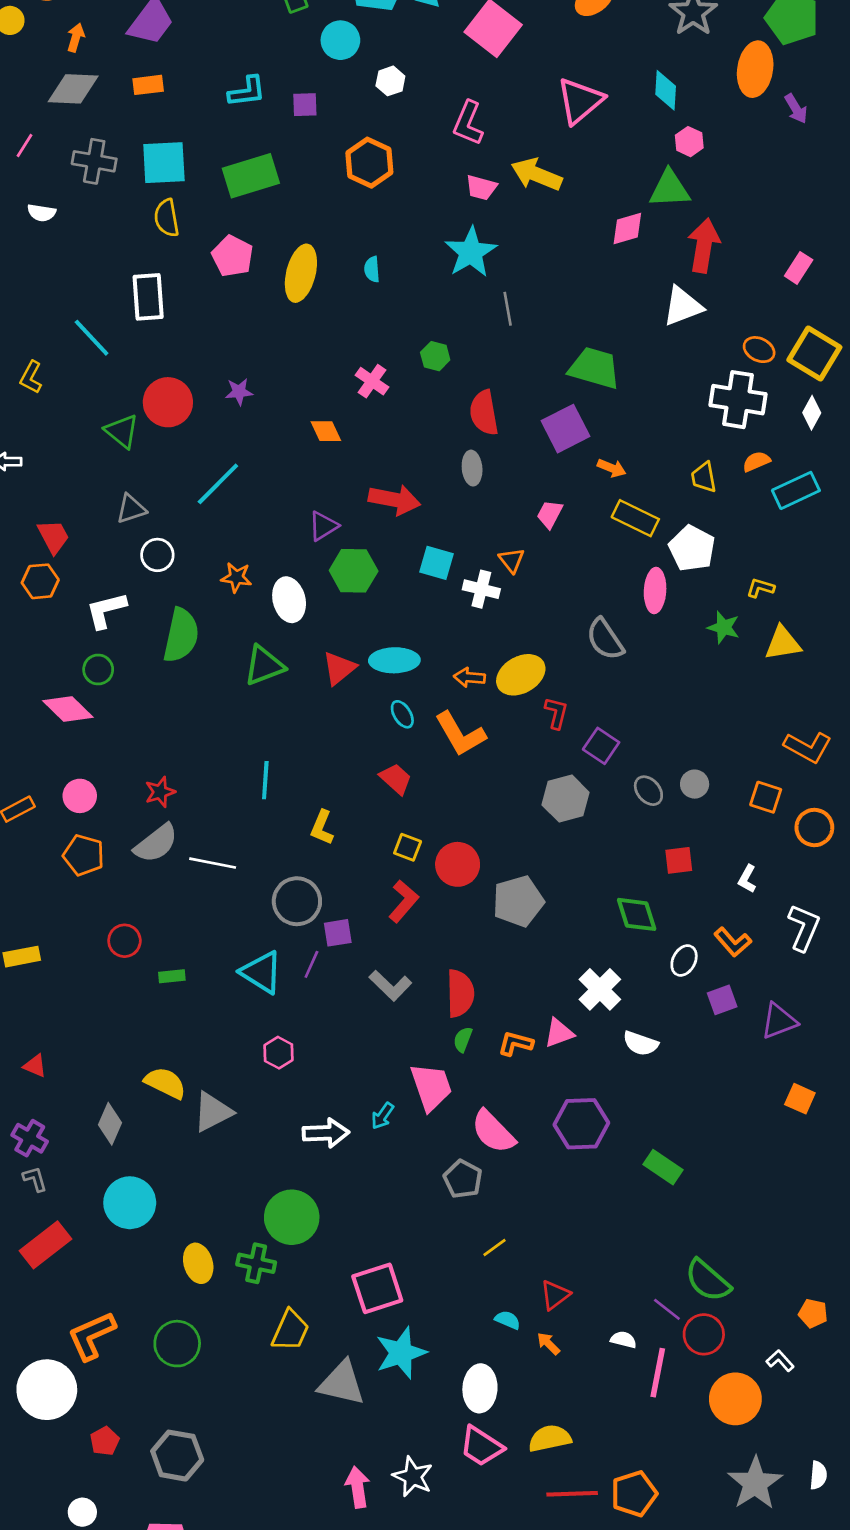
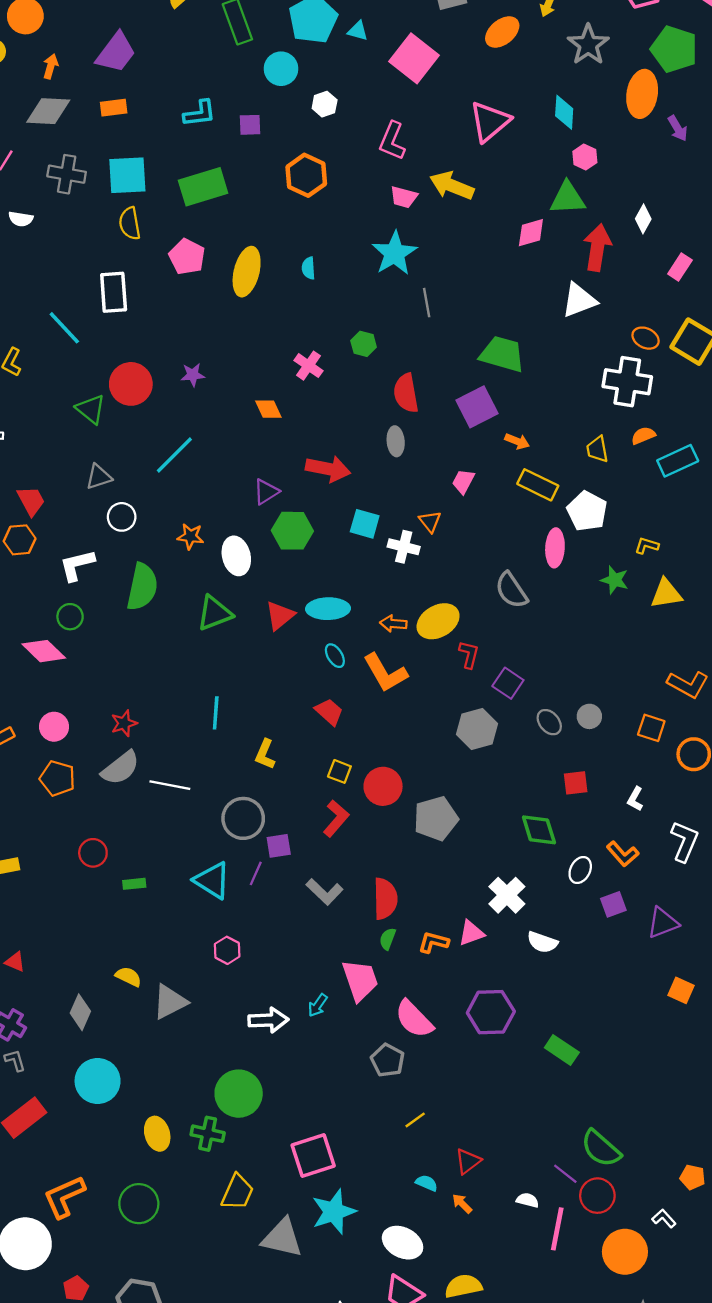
white diamond: (812, 413) -> (643, 219), moved
yellow semicircle: (165, 1083) -> (129, 977), size x0.7
white ellipse: (480, 1388) -> (403, 1243), turned -66

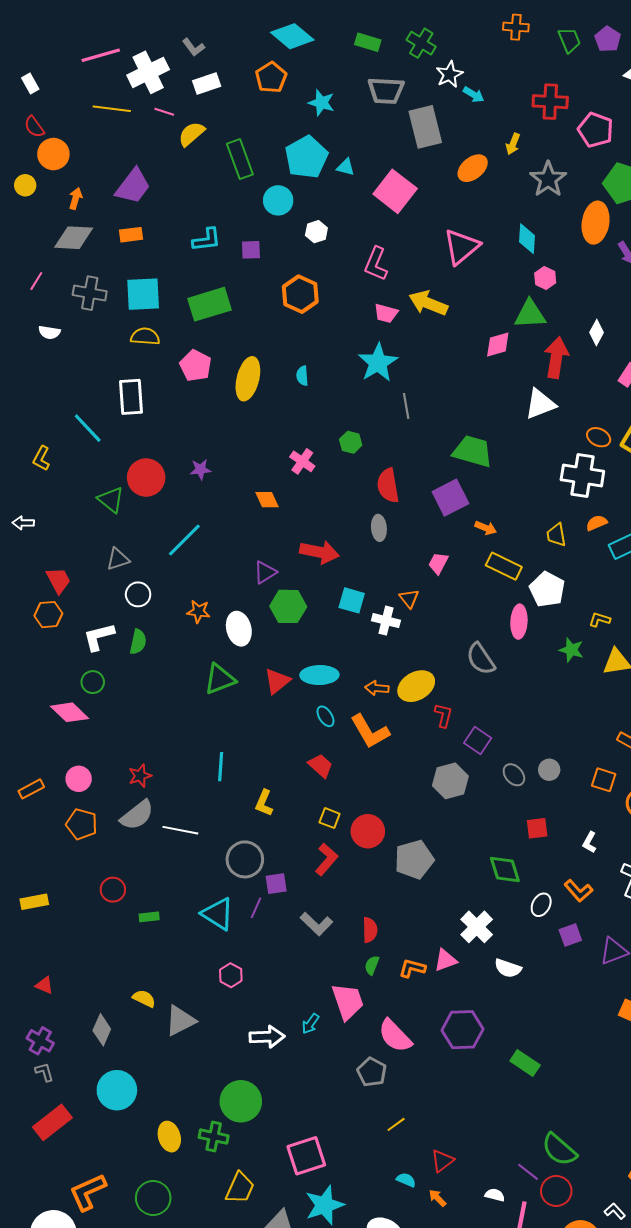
yellow semicircle: (130, 223) -> (145, 336), turned 104
green semicircle: (142, 587) -> (138, 642), moved, size x0.6
red semicircle: (385, 899) -> (370, 930), size x0.7

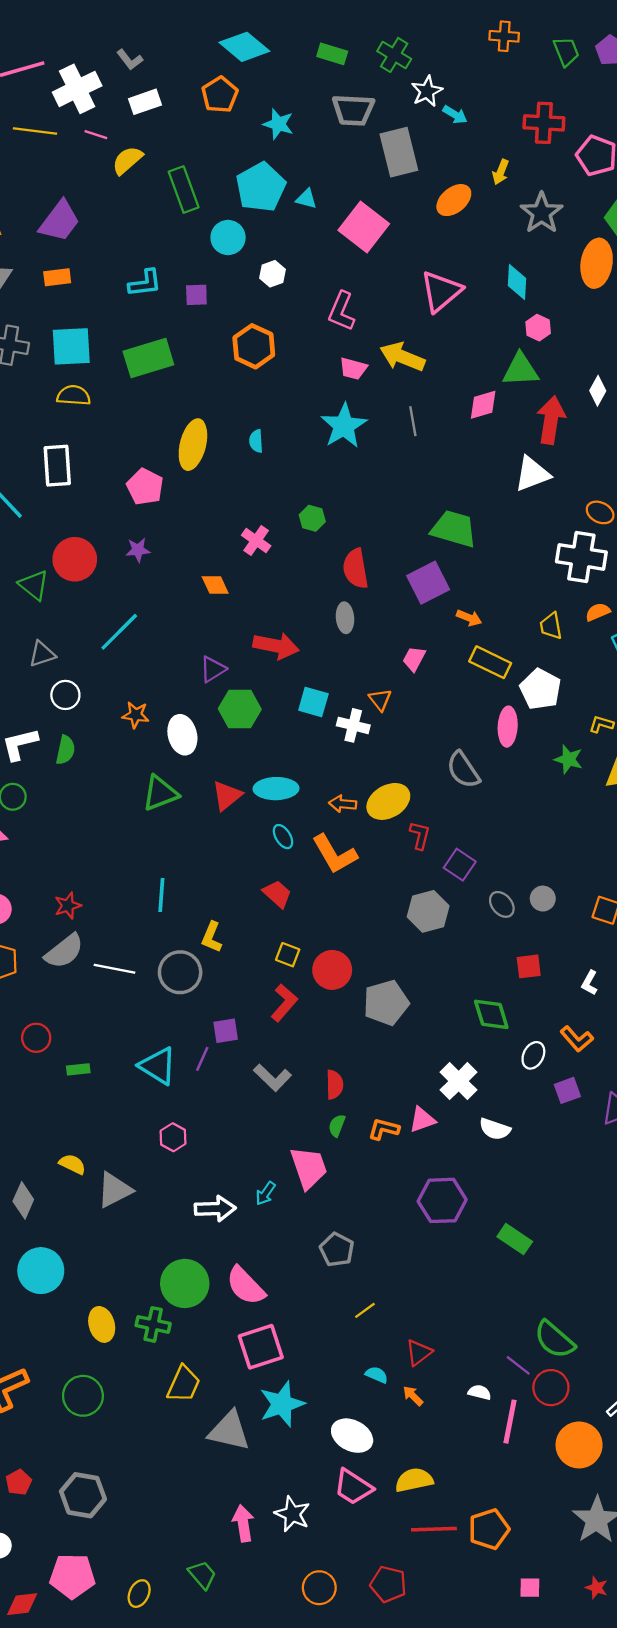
pink pentagon: (195, 366) -> (145, 487), moved
gray line: (406, 406) -> (413, 421), moved
gray circle: (245, 859) -> (180, 972), moved
pink semicircle: (395, 1036) -> (246, 1286), moved

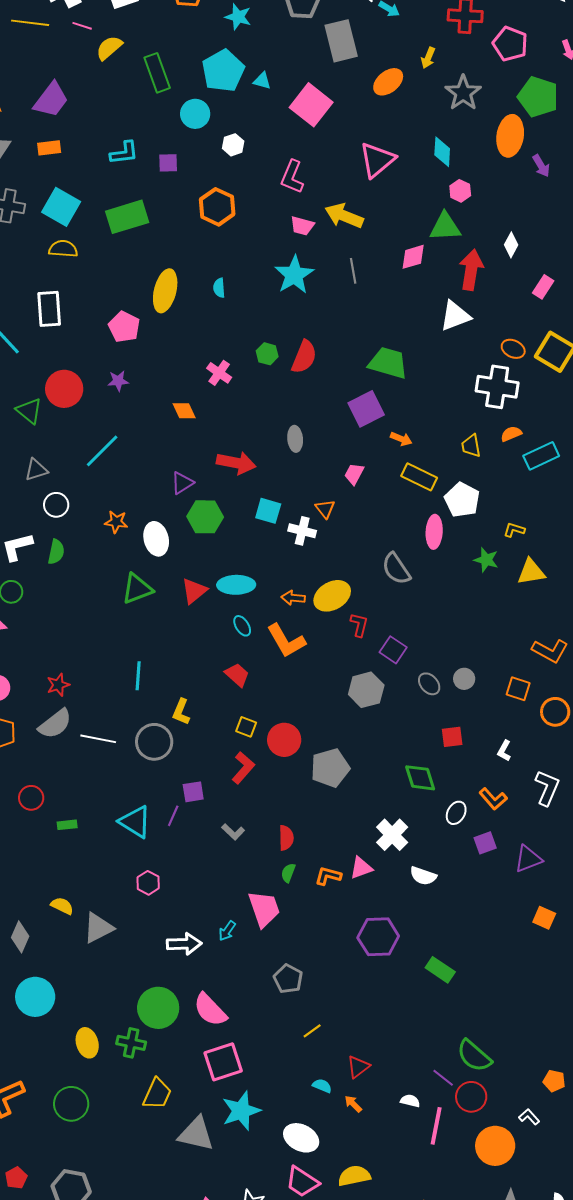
cyan square: (71, 346) -> (61, 207), turned 33
red semicircle: (356, 569) -> (304, 357), moved, turned -148
gray L-shape: (272, 1078) -> (233, 832), size x0.7

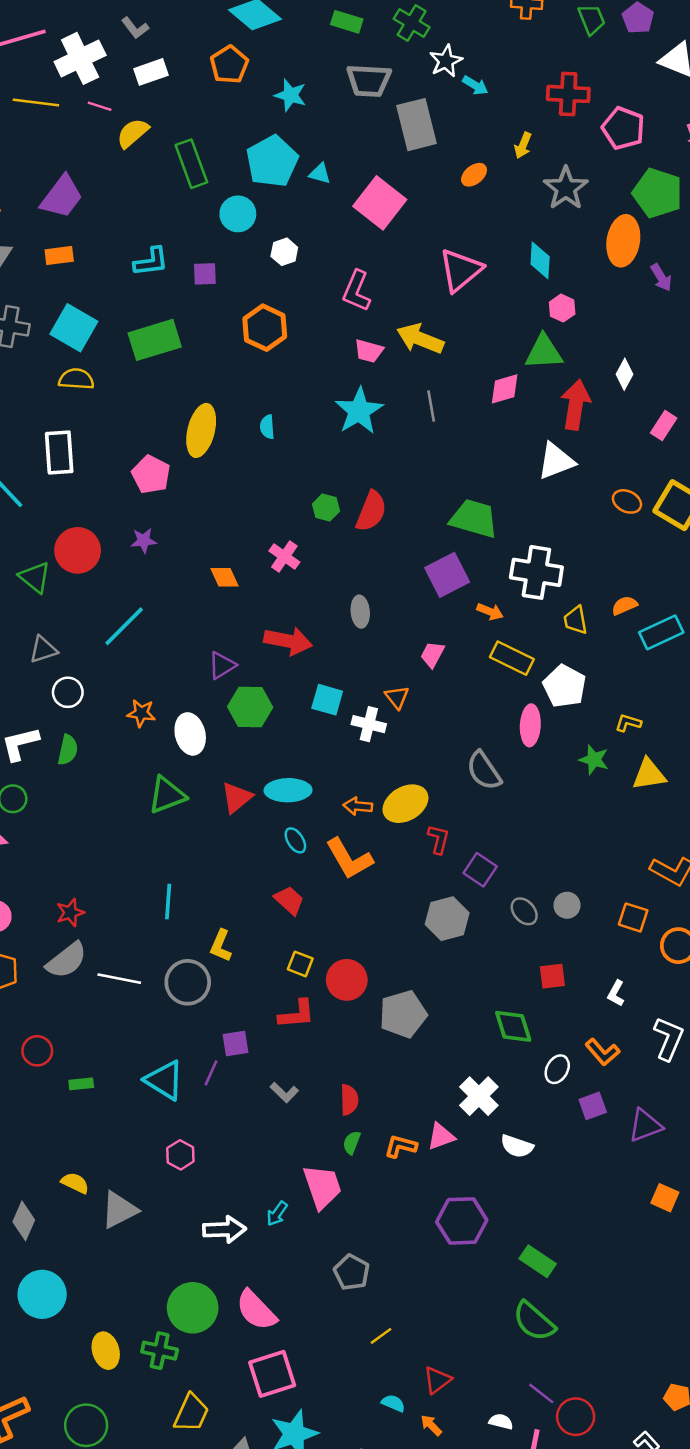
orange ellipse: (388, 82) -> (474, 175), size x0.7
pink cross: (219, 373) -> (284, 556), moved
white cross: (497, 387) -> (536, 572), moved
red L-shape: (243, 768) -> (297, 1014), turned 44
green semicircle: (474, 1056) -> (534, 1321), moved

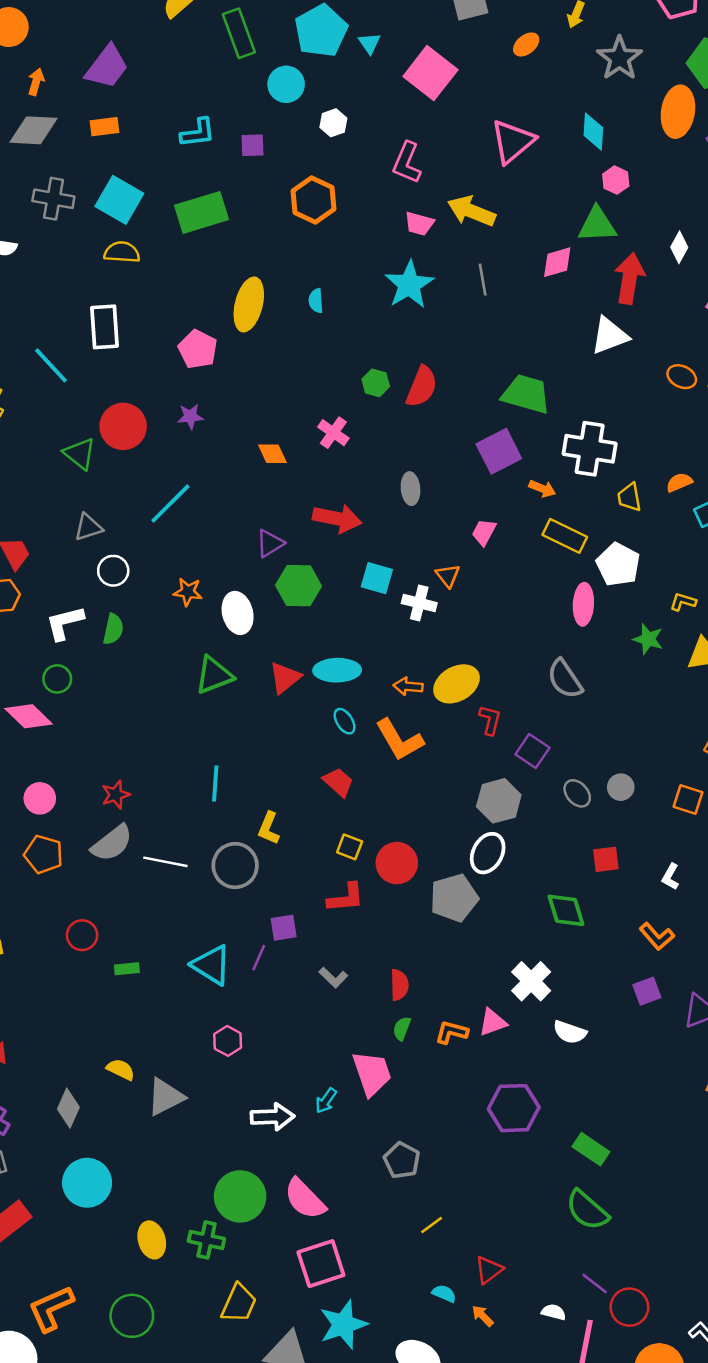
cyan triangle: (320, 174) -> (369, 43), turned 40
gray semicircle: (484, 771) -> (565, 679), moved
white ellipse: (557, 1069) -> (488, 853), moved, size x1.4

